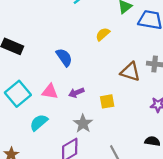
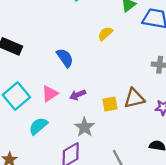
brown triangle: (130, 72) -> (134, 98), moved, turned -30
pink triangle: (50, 92) -> (50, 94), turned -42

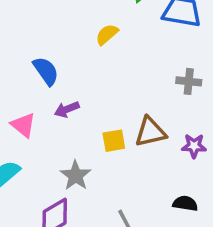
pink triangle: (50, 94) -> (23, 125), turned -48
purple arrow: (78, 95) -> (67, 109), moved

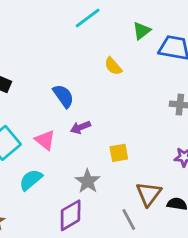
yellow semicircle: (107, 34) -> (113, 66), turned -90
brown triangle: (150, 132) -> (149, 194), moved, turned -40

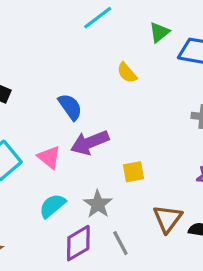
purple arrow: (80, 127) -> (90, 143), size x1.6
cyan semicircle: (31, 180) -> (52, 206), moved
gray line: (129, 220) -> (120, 243), moved

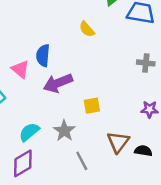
blue semicircle: (70, 107) -> (43, 55), turned -140
pink triangle: (49, 157) -> (20, 69), moved
purple diamond: (78, 243) -> (23, 163), moved

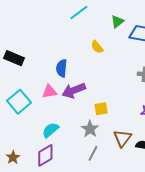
pink triangle: (20, 69) -> (49, 92), moved, turned -49
gray star: (64, 131) -> (90, 129), moved
gray line: (82, 161) -> (93, 153), turned 56

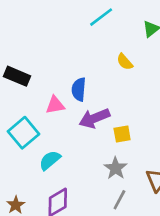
pink triangle: (49, 92) -> (55, 105), moved
yellow square: (101, 109) -> (122, 134), moved
cyan semicircle: (50, 130) -> (50, 160), moved

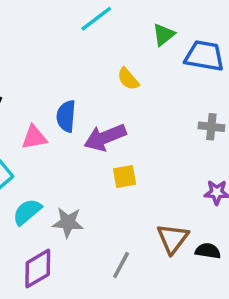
purple arrow: (94, 118) -> (105, 137), moved
gray star: (116, 168) -> (68, 222), moved, turned -30

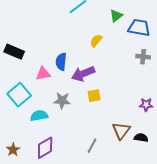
yellow semicircle: (128, 79) -> (96, 41), turned 80
gray cross: (211, 127) -> (143, 57), moved
cyan semicircle: (27, 212) -> (39, 116), turned 30
gray star: (68, 222) -> (62, 101), moved

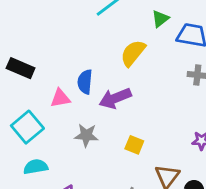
yellow semicircle: (96, 41) -> (133, 53), size x1.5
yellow square: (94, 96) -> (134, 145), moved, turned 32
cyan semicircle: (39, 116) -> (36, 167), moved

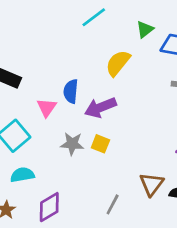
pink triangle: (60, 98) -> (47, 107), turned -45
yellow square: (134, 145) -> (100, 144), moved

